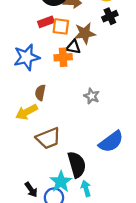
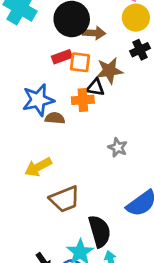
brown semicircle: (40, 93) -> (55, 118), moved, turned 84

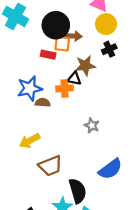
red rectangle: (62, 57) -> (48, 55), turned 32
orange square: (80, 62) -> (62, 44), moved

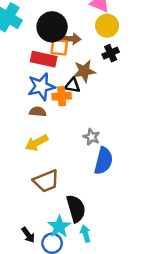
red rectangle: (48, 55) -> (44, 59), size x1.5
blue star: (30, 88) -> (41, 87), moved
yellow arrow: (30, 141) -> (36, 143), moved
blue semicircle: (110, 169) -> (103, 161), moved, turned -40

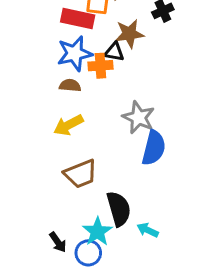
gray star: (91, 137) -> (139, 117), size x1.5
cyan arrow: (86, 234) -> (148, 230), moved, turned -49

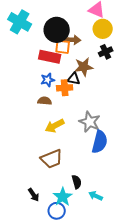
blue star: (75, 53) -> (48, 80), size x0.6
yellow arrow: (68, 125) -> (55, 126), moved
black semicircle: (119, 209) -> (77, 182), size x0.6
black arrow: (58, 242) -> (34, 195), moved

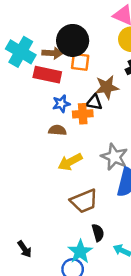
cyan cross: (20, 22) -> (21, 52), moved
brown arrow: (73, 40) -> (52, 53), moved
red rectangle: (50, 57) -> (47, 75), moved
brown trapezoid: (52, 159) -> (84, 201), moved
black arrow: (34, 195) -> (25, 249), moved

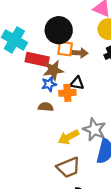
brown arrow: (52, 53) -> (79, 53), moved
brown star: (107, 87) -> (53, 70), moved
yellow arrow: (70, 162) -> (68, 137), moved

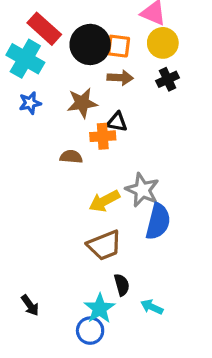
orange square: (65, 49) -> (119, 46), moved
red rectangle: (37, 59) -> (44, 29), moved, turned 30
blue star: (49, 84) -> (30, 103), moved

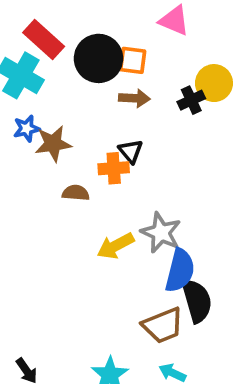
yellow circle: (163, 43) -> (214, 83), moved
brown star: (82, 103) -> (53, 144), moved
black triangle: (117, 122) -> (131, 151), turned 40
brown trapezoid: (104, 245) -> (163, 325), moved
black semicircle: (122, 285) -> (197, 301), moved, size x1.6

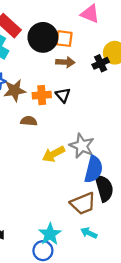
orange cross: (114, 168) -> (42, 95), moved

